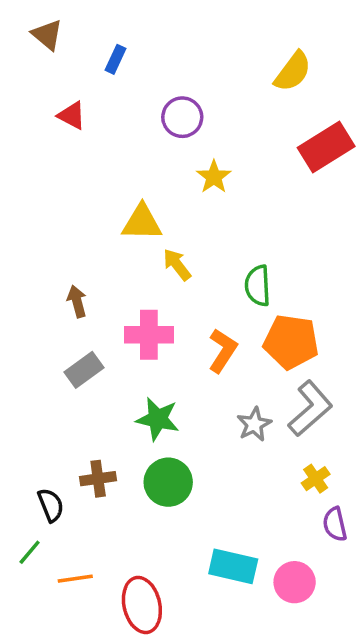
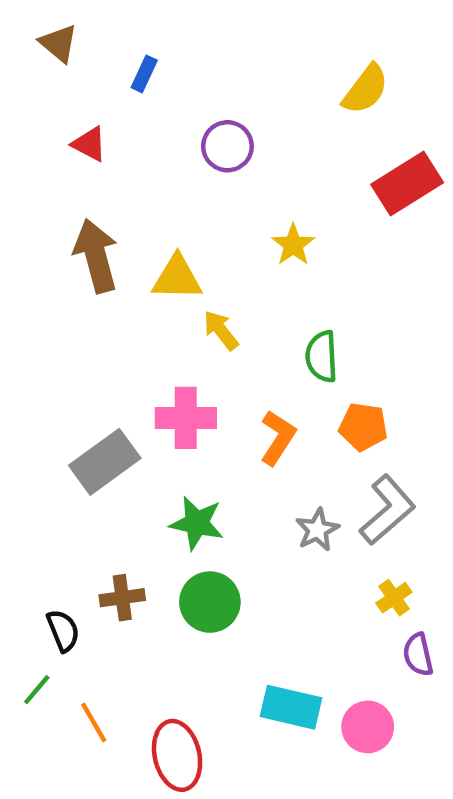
yellow star: (214, 177) -> (293, 245), moved
brown arrow: (77, 301) -> (96, 256), moved, size x1.8
orange pentagon: (291, 342) -> (363, 427), size x0.7
gray rectangle: (84, 370) -> (105, 462), size x1.4
orange line: (75, 579) -> (94, 723), turned 68

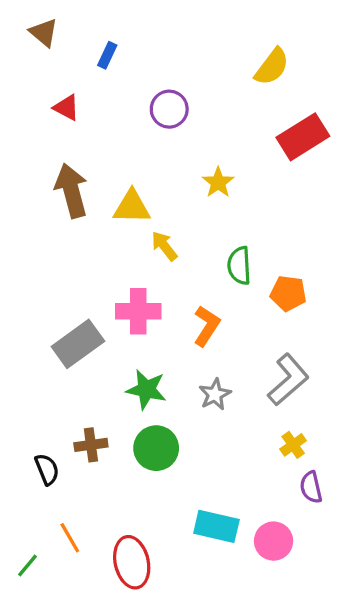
orange pentagon: (363, 427) -> (288, 293), moved
gray star: (317, 530) -> (215, 394), moved
green line: (37, 690) -> (27, 565), moved

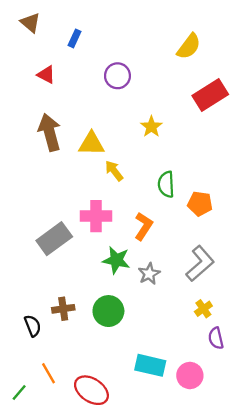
green star: (146, 389) -> (116, 260), moved
red ellipse: (132, 562) -> (91, 390), turned -44

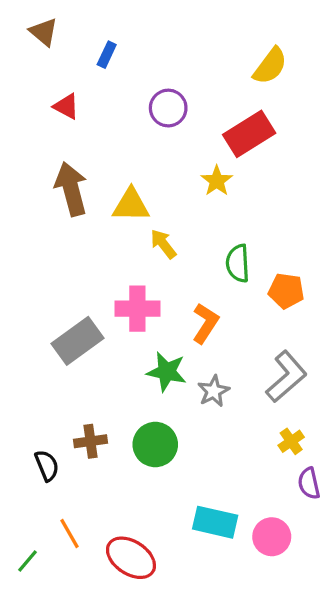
red rectangle: (210, 95) -> (249, 134), moved

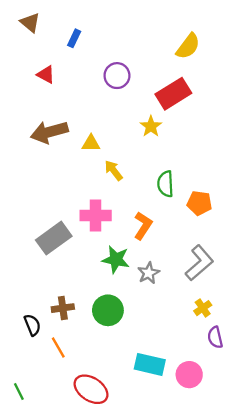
brown arrow: (71, 189) -> (49, 132), turned -90
yellow triangle: (131, 205) -> (91, 143), size x0.7
orange line: (70, 533) -> (58, 348), moved
green line: (27, 561) -> (19, 392), turned -66

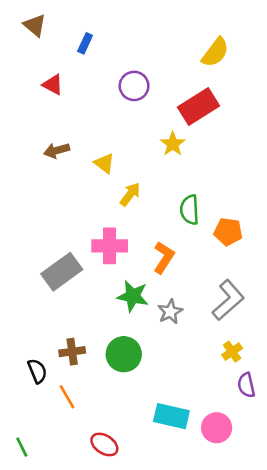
brown arrow: (49, 132) -> (57, 150), size x0.6
yellow triangle: (91, 143) -> (104, 163), turned 36
yellow arrow: (114, 170) -> (130, 194), turned 75
red ellipse: (91, 389) -> (104, 444), size x0.7

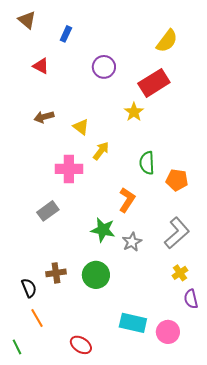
pink cross: (110, 246) -> (69, 169), moved
gray rectangle: (62, 272) -> (48, 211), size x0.7
orange line: (67, 397) -> (37, 318), moved

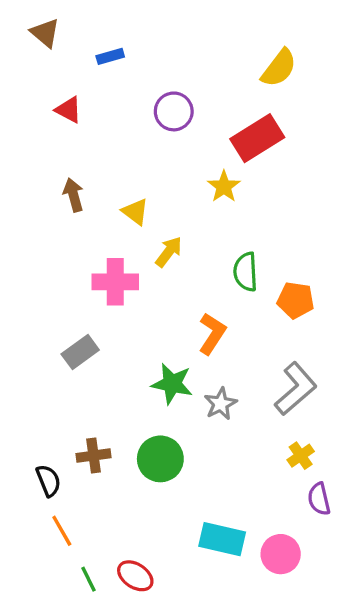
blue rectangle: (66, 34) -> (110, 56), turned 49
brown arrow: (44, 117) -> (73, 195), turned 90
green line: (17, 347) -> (89, 579), moved

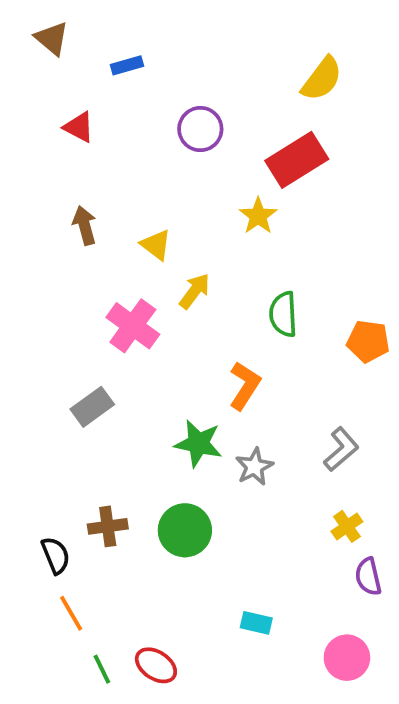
pink cross: (115, 282) -> (133, 326), turned 36
orange pentagon: (296, 300) -> (368, 341), moved
gray L-shape: (296, 389) -> (341, 449), size x0.7
cyan rectangle: (222, 539) -> (256, 623), size x0.6
pink circle: (281, 554) -> (347, 658), moved

